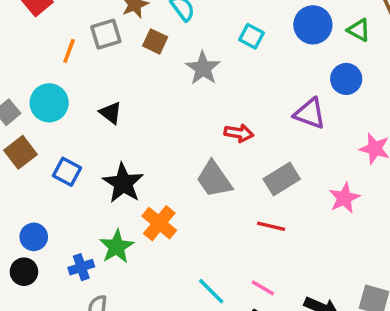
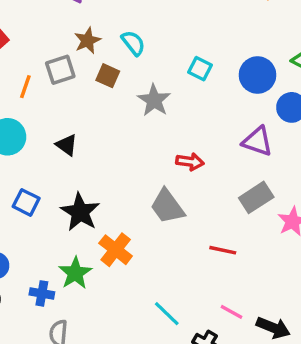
blue circle: (313, 25) -> (258, 75), moved
gray rectangle: (282, 179) -> (256, 197), moved
blue cross: (81, 267) -> (42, 293), turned 30
pink line: (263, 288) -> (231, 312), moved

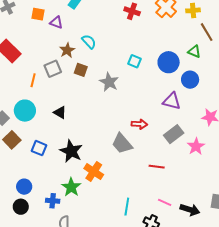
cyan semicircle: (133, 43) -> (89, 42), moved
red arrow: (190, 162) -> (139, 124), moved
cyan line: (167, 314) -> (127, 207), turned 60

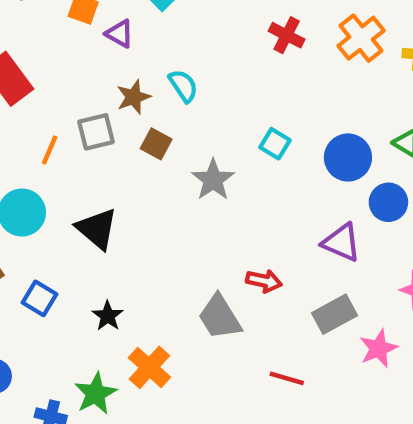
black triangle: (60, 112) -> (97, 229), size x1.5
black star: (71, 151) -> (108, 316), size x0.6

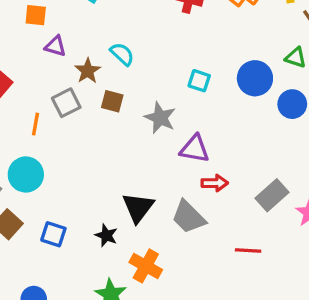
purple triangle: (120, 34) -> (55, 46), moved
black triangle: (97, 229) -> (138, 207), moved, turned 40
purple triangle: (341, 242) -> (195, 149), moved

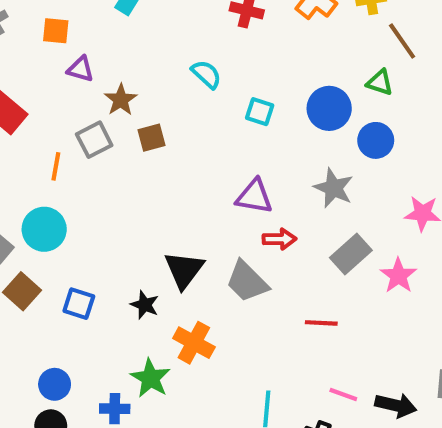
cyan semicircle: (122, 54) -> (206, 74), moved
brown square: (112, 101) -> (151, 138), turned -30
gray star: (160, 118) -> (334, 188), moved

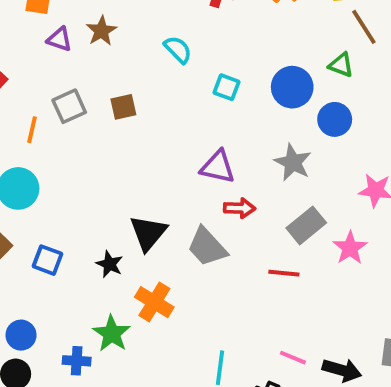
brown star: (121, 100) -> (101, 31), moved
red line: (321, 323) -> (284, 273), moved

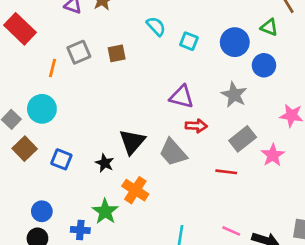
cyan semicircle: (178, 50) -> (156, 26), moved

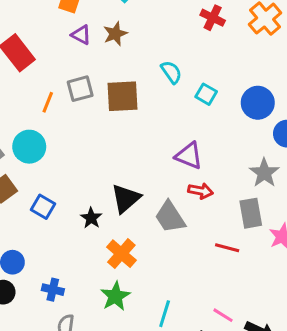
brown square: (117, 53) -> (123, 96), size x1.6
gray star: (234, 95) -> (264, 173), moved
gray rectangle: (243, 139) -> (251, 213), turned -70
green star: (105, 212) -> (115, 296), moved

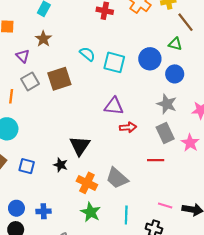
purple triangle: (81, 35) -> (23, 56), moved, turned 32
cyan square: (206, 94) -> (114, 62), size x1.5
gray trapezoid: (170, 217) -> (117, 178), moved
blue cross: (53, 290) -> (44, 211), moved

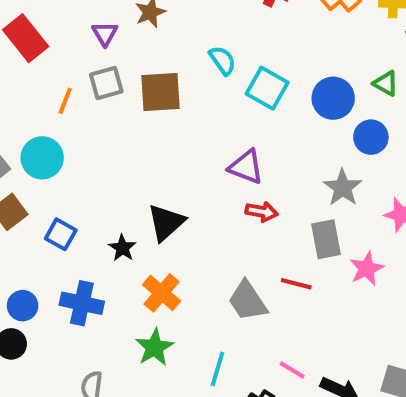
gray trapezoid: (117, 178) -> (247, 301), moved
blue cross: (44, 211) -> (82, 303), moved, size x1.5

